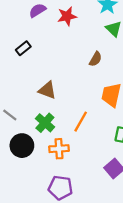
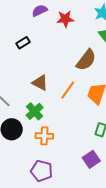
brown semicircle: (96, 59) -> (86, 60), size x1.6
orange line: (81, 122) -> (68, 90), moved

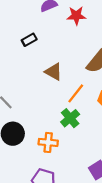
brown triangle: (40, 83) -> (54, 72), moved
green cross: (35, 111) -> (70, 118), moved

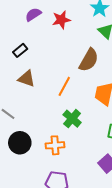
brown triangle: (54, 72) -> (27, 79), moved
orange line: (76, 93) -> (64, 86), moved

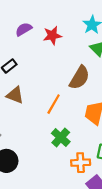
orange cross: (55, 145) -> (81, 163), moved

